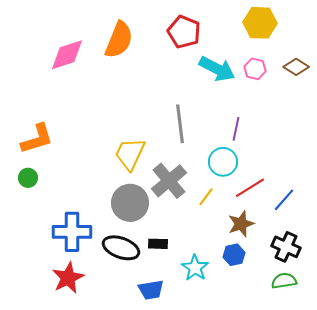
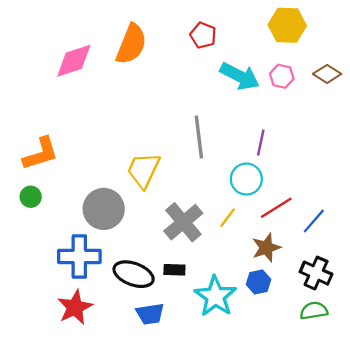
red pentagon: (184, 32) -> (203, 35), size x0.7
gray cross: (169, 181) -> (183, 222), moved
gray circle: (130, 203) -> (104, 209), moved
cyan star: (195, 268) -> (215, 296), size x1.4
blue trapezoid: (151, 290) -> (150, 314), moved

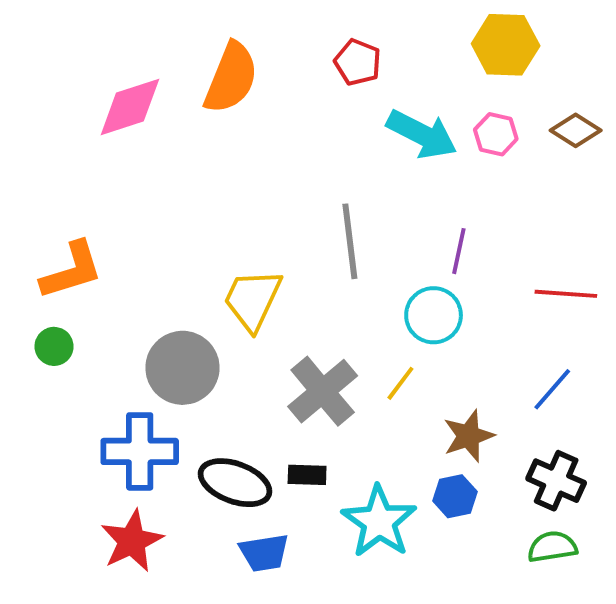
red line: (276, 208) -> (566, 294), moved, turned 36

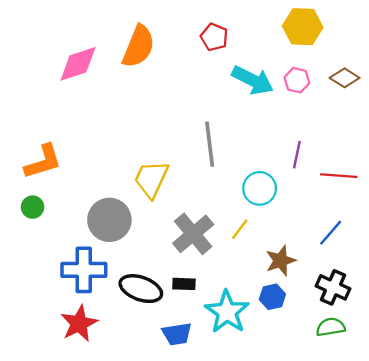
purple line: (459, 251) -> (297, 155), moved
blue trapezoid: (264, 553) -> (177, 334), moved

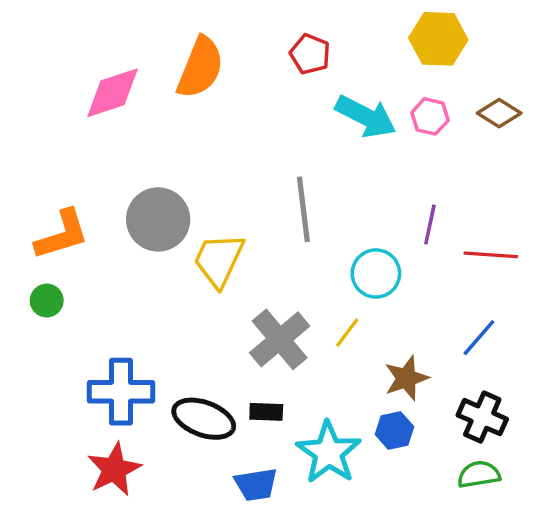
gray circle: (109, 220) -> (158, 219), moved

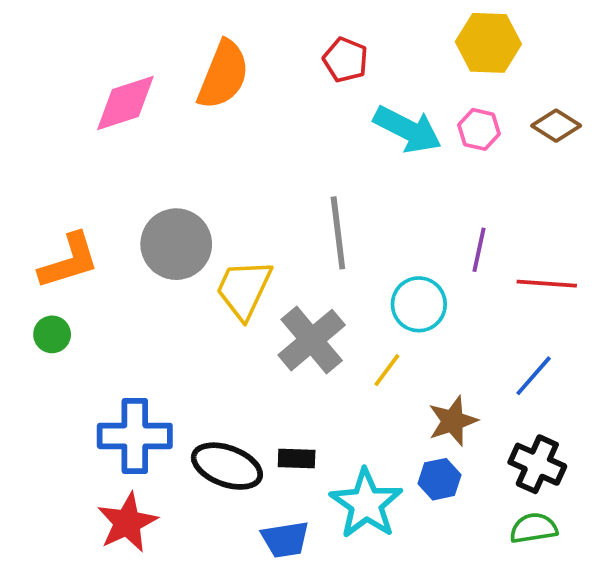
gray cross: (280, 339) -> (312, 340), moved

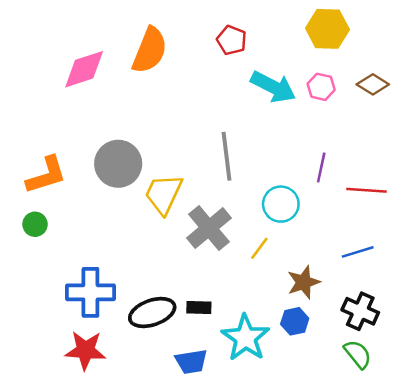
blue line: (534, 376) -> (358, 252), turned 32
black ellipse: (227, 466) -> (152, 312), turned -39
red star: (127, 522) -> (85, 350), turned 30
green semicircle: (534, 528) -> (358, 354), turned 60

